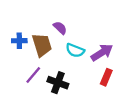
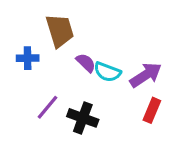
purple semicircle: (60, 28) -> (86, 63), moved
brown trapezoid: (42, 45) -> (60, 31), moved

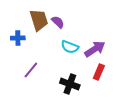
purple semicircle: (86, 63) -> (58, 22), moved
black cross: (83, 118) -> (70, 84), moved

